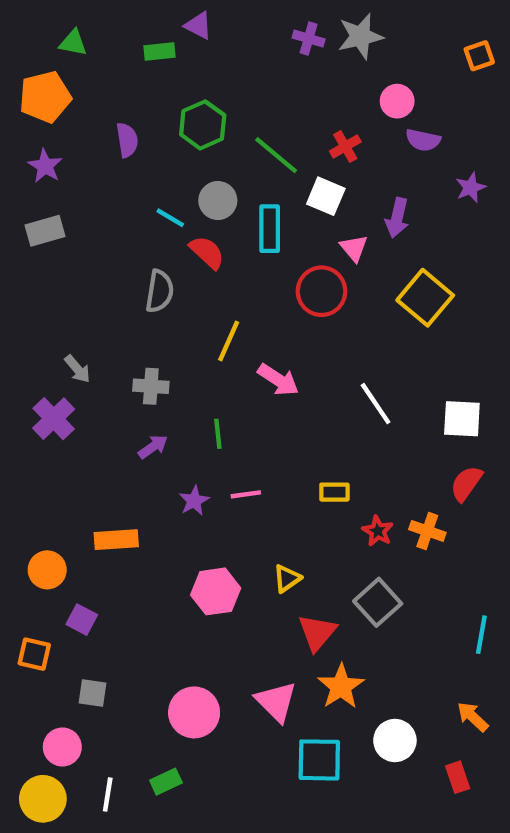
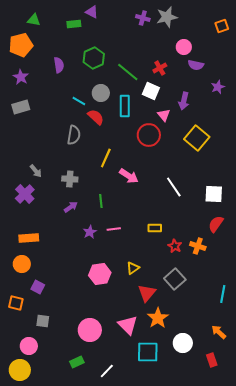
orange rectangle: (116, 540) -> (29, 238), moved
white line: (108, 794) -> (107, 371), moved, turned 35

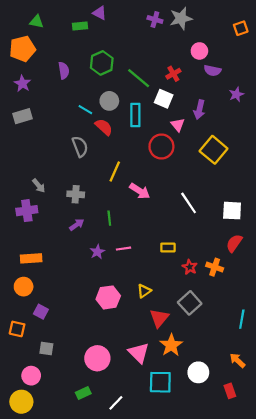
gray semicircle: (74, 135) -> (80, 147), turned -30
purple cross: (25, 194) -> (27, 211), turned 36

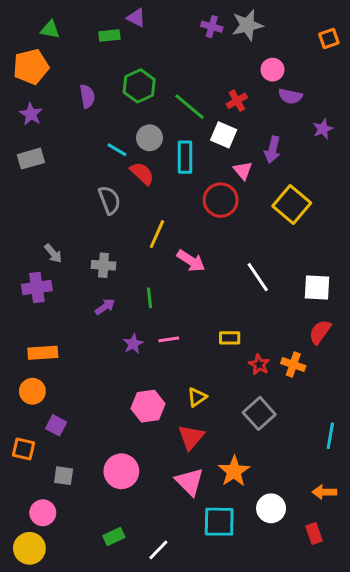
red triangle: (159, 318) -> (191, 437), moved
pink circle: (97, 358) -> (121, 471), moved
orange arrow: (237, 360) -> (324, 492), turned -42

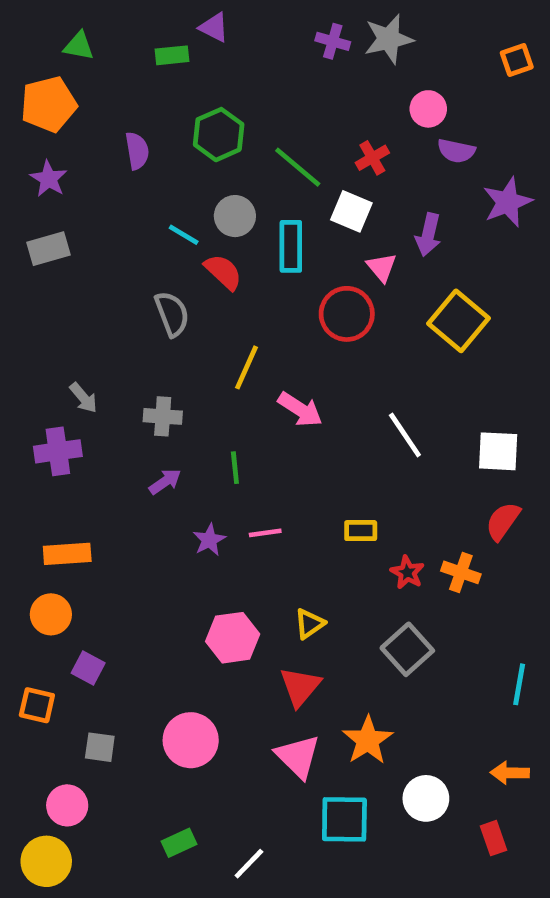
purple star: (323, 129) -> (507, 202), size x1.5

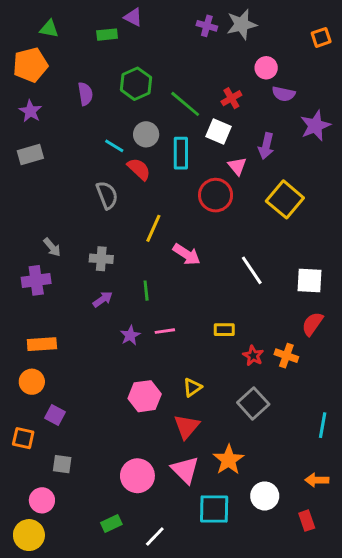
pink circle: (191, 740) -> (137, 476), moved

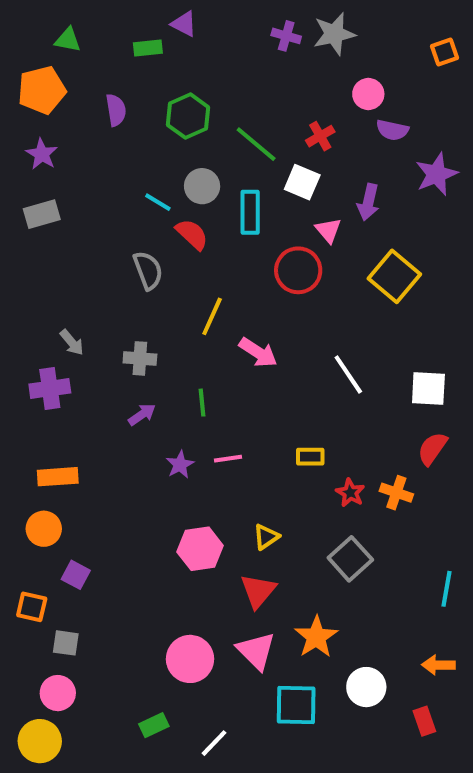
purple semicircle: (85, 94) -> (116, 110), moved
gray square: (62, 464) -> (66, 643), moved

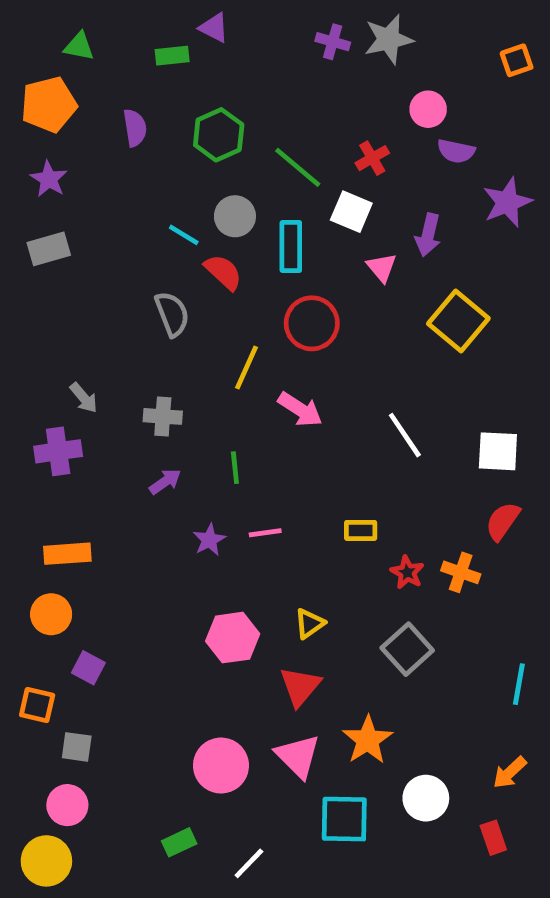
red circle: (298, 270) -> (312, 323), moved
orange arrow: (438, 665) -> (510, 773), turned -44

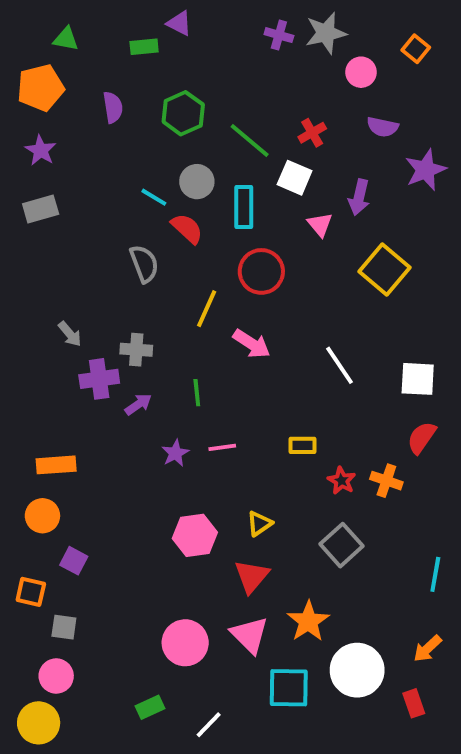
orange square: (517, 60) -> (416, 49), moved, turned -32
pink circle: (428, 109) -> (361, 72), moved
purple cross: (58, 451) -> (99, 379), moved
white circle: (426, 798) -> (357, 670), size x1.4

